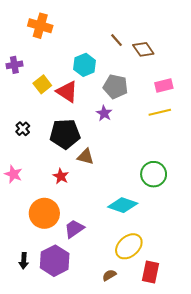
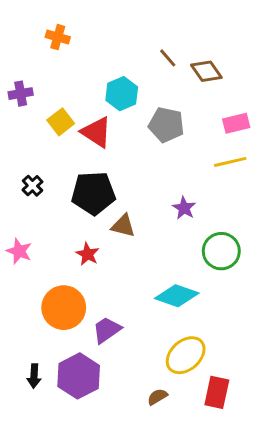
orange cross: (40, 26) -> (58, 37), size x0.7
purple star: (104, 113) -> (184, 208), moved

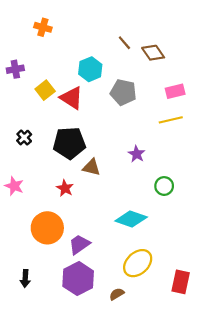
green circle: (221, 251) -> (164, 186), size x0.7
purple hexagon: (79, 376) -> (78, 279), moved
red rectangle: (217, 392) -> (181, 282), moved

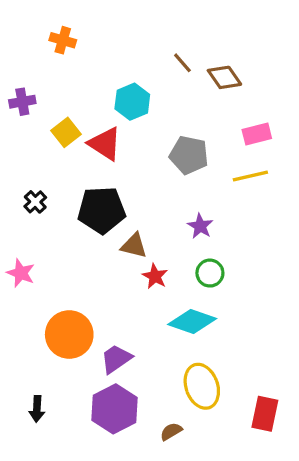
gray pentagon: (123, 92) -> (189, 155), moved
green circle: (164, 186) -> (210, 273), moved
red star: (65, 188) -> (155, 276), moved
yellow ellipse: (138, 263) -> (202, 386), turned -68

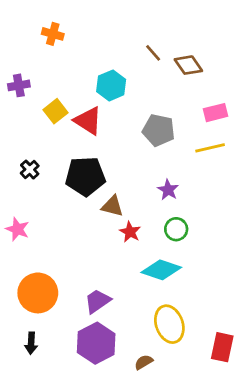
orange circle: (69, 335) -> (38, 293), moved

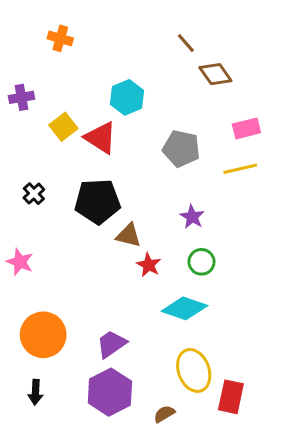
brown line: (153, 53) -> (186, 43), moved
red rectangle: (222, 347) -> (231, 397), moved

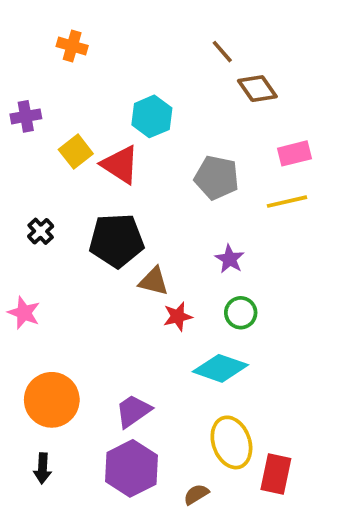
red star: (149, 265) -> (178, 316), turned 30

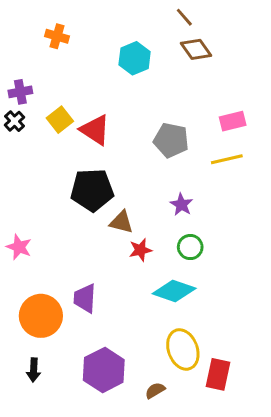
brown line: (222, 52) -> (184, 17), moved
brown diamond: (257, 89) -> (196, 49), moved
cyan hexagon: (152, 116) -> (135, 58), moved
black cross: (41, 231) -> (15, 121), moved
purple trapezoid: (133, 411) -> (85, 298), moved, turned -52

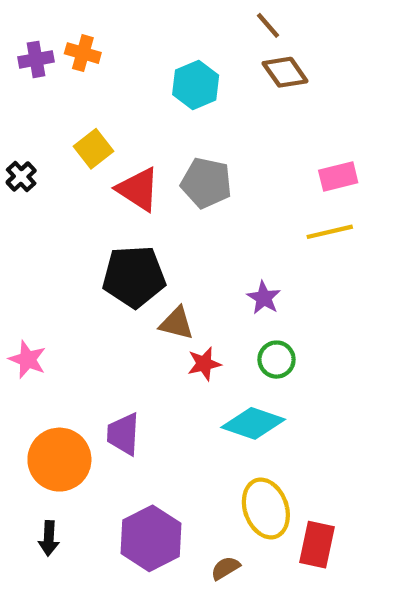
purple cross: (20, 92) -> (36, 59), moved
yellow square: (60, 120) -> (93, 149), moved
gray pentagon: (171, 140) -> (206, 183), moved

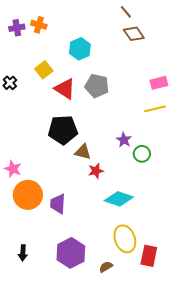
cyan hexagon: (196, 85) -> (80, 49), moved
green circle: (277, 360) -> (142, 154), moved
orange circle: (59, 460) -> (28, 195), moved

